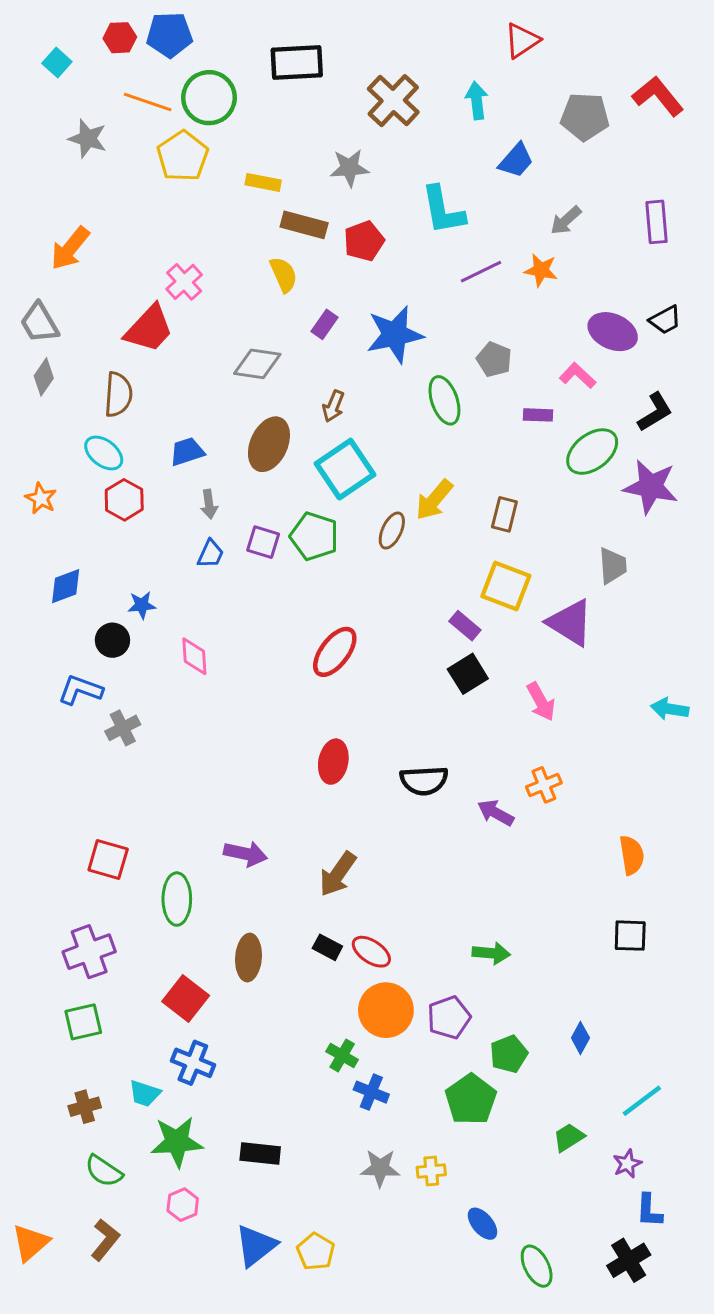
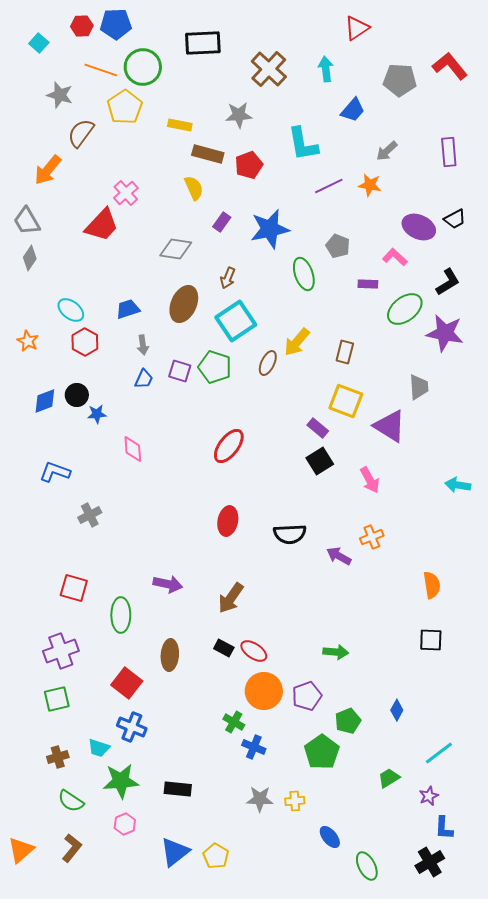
brown semicircle: (118, 394) -> (81, 133), moved, turned -148
black circle: (112, 640) -> (77, 395), moved
gray cross: (123, 728) -> (90, 515), moved

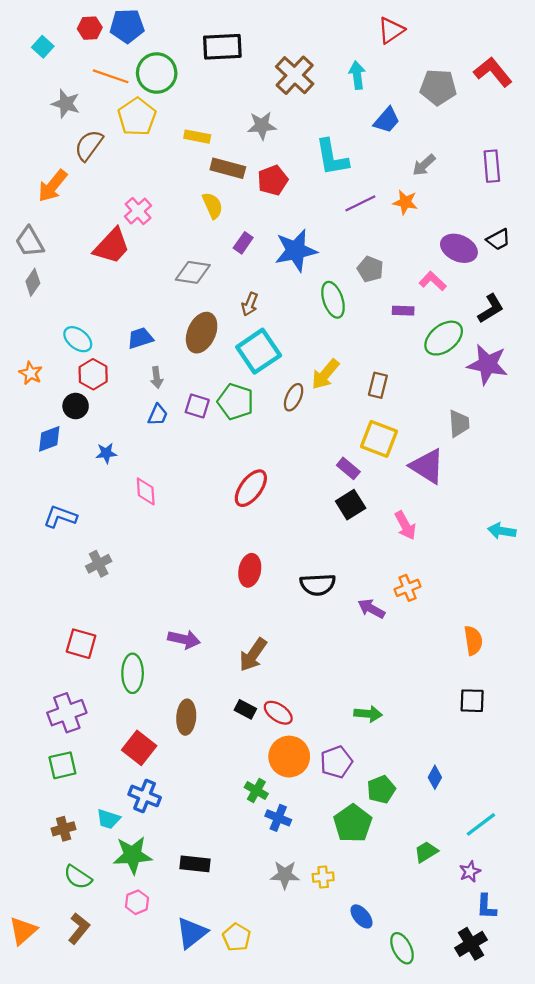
black circle: (77, 395) -> (76, 406), moved

